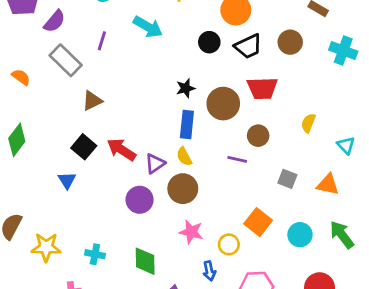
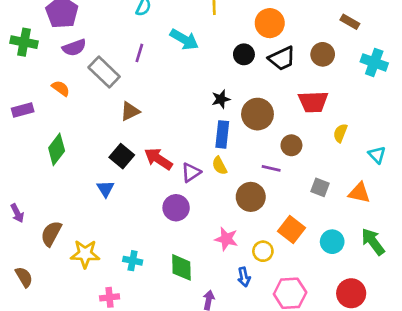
purple semicircle: (54, 21) -> (74, 48), moved, turned 30
red trapezoid: (262, 88) -> (313, 102), moved
brown circle: (183, 189) -> (251, 197), moved

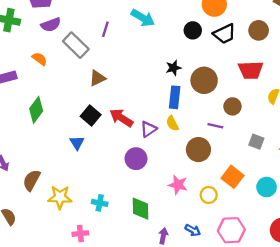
blue arrow: (244, 277) -> (193, 230), moved, turned -49

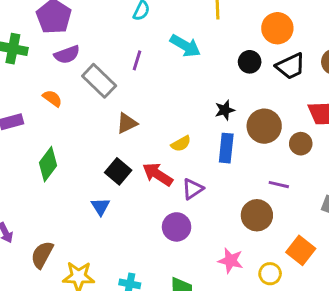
brown circle: (232, 106) -> (301, 144), moved
yellow semicircle: (172, 123) -> (181, 144), moved, turned -91

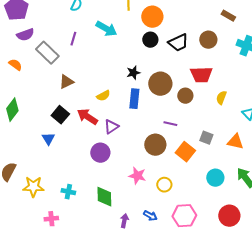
orange circle: (277, 28) -> (152, 17), moved
orange square: (301, 250) -> (185, 152), moved

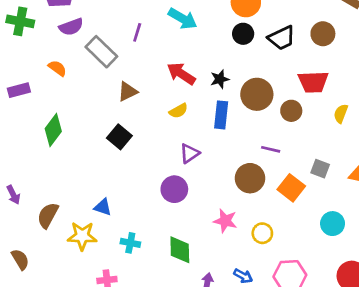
red arrow: (87, 117) -> (181, 74), moved
blue triangle: (48, 139) -> (103, 207), moved, turned -40

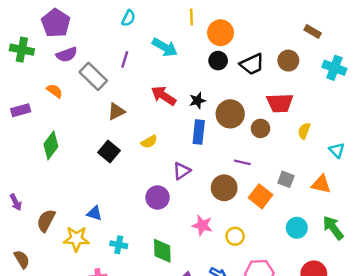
yellow semicircle: (178, 111) -> (149, 142), moved
purple triangle: (189, 153) -> (182, 171), moved

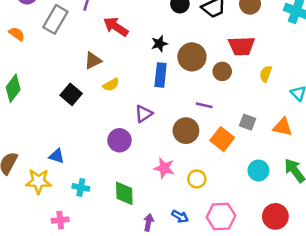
gray rectangle: (93, 76) -> (55, 19), turned 76
red arrow: (164, 96) -> (116, 27), moved
brown triangle: (116, 111) -> (93, 61), moved

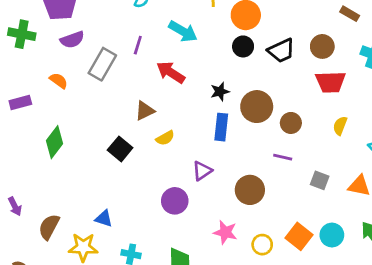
red trapezoid: (242, 46) -> (330, 82), moved
purple line: (204, 105) -> (283, 157), moved
orange square: (222, 139) -> (299, 236), moved

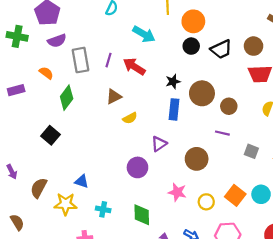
purple line: (138, 45) -> (108, 60), moved
gray rectangle: (102, 64) -> (81, 60), turned -40
green diamond: (55, 142) -> (67, 98), moved
black square: (120, 149) -> (50, 135), moved

